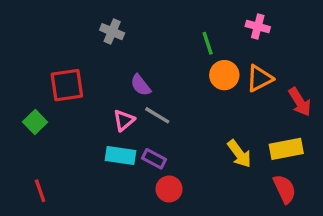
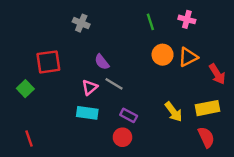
green line: (208, 43) -> (150, 22), moved
purple rectangle: (154, 159) -> (129, 115), moved

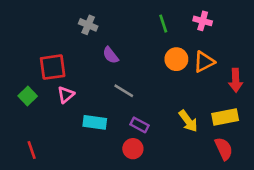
purple semicircle: (102, 62) -> (111, 55), moved
red arrow: (217, 74) -> (236, 80), turned 30
pink triangle: (90, 87) -> (66, 95), moved

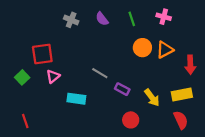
purple semicircle: (111, 55) -> (102, 19), moved
purple rectangle: (140, 125) -> (122, 89), moved
red circle: (133, 149) -> (131, 120), moved

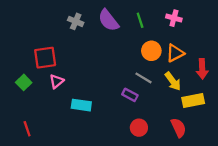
purple semicircle: (102, 19) -> (108, 20), size x1.5
gray line: (100, 73) -> (143, 78), moved
yellow arrow: (152, 98) -> (173, 81), moved
red semicircle: (181, 120) -> (178, 128), moved

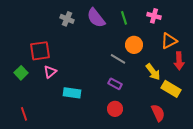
orange triangle: (175, 53) -> (169, 41), moved
gray line: (143, 78) -> (118, 59), moved
yellow rectangle: (193, 101) -> (171, 89), turned 42
red circle: (139, 128) -> (115, 109), moved

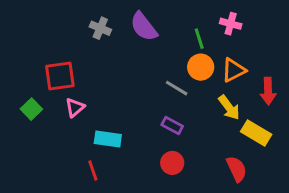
green line: (124, 18) -> (199, 39), moved
orange triangle: (169, 41) -> (234, 70), moved
red line: (24, 114) -> (93, 170), moved

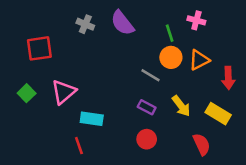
red square: (60, 76) -> (39, 48), moved
pink triangle: (75, 108) -> (64, 92), size x1.5
yellow arrow: (229, 108) -> (181, 106), moved

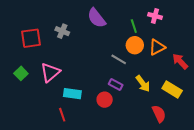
gray cross: (85, 24) -> (62, 31), moved
red arrow: (228, 78) -> (180, 61), turned 138
red circle: (147, 139) -> (105, 100), moved

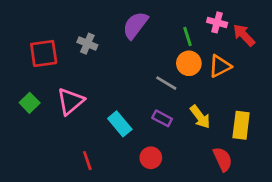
purple semicircle: (96, 18) -> (135, 25), turned 75
red arrow: (180, 61) -> (244, 35), moved
yellow rectangle: (172, 90) -> (241, 125), turned 66
cyan rectangle: (72, 94) -> (120, 124), moved, turned 42
red circle: (105, 100) -> (151, 158), moved

